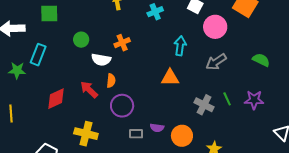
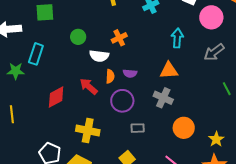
gray cross: (204, 105) -> (163, 98), moved
purple semicircle: (157, 128) -> (130, 73), moved

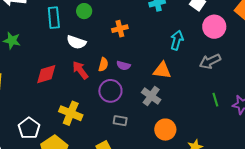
green circle: (78, 37) -> (84, 11), moved
cyan rectangle: (36, 54) -> (54, 18), moved, turned -35
white semicircle: (99, 56) -> (76, 42), moved

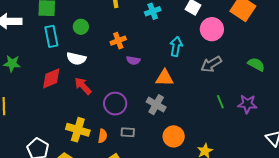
orange semicircle: (103, 65) -> (103, 136), moved
purple semicircle: (123, 66) -> (133, 60), moved
red diamond: (46, 74) -> (51, 78), moved

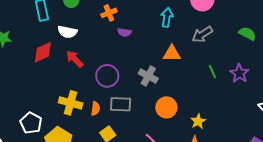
orange triangle: (164, 78) -> (172, 54), moved
purple star: (247, 104) -> (239, 73), turned 30
gray rectangle: (128, 132) -> (121, 104), size x1.5

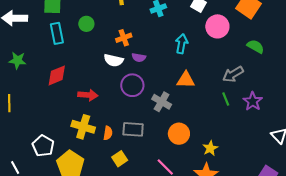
white semicircle: (67, 32) -> (114, 60), moved
gray arrow: (202, 34) -> (233, 74), moved
green semicircle: (247, 34) -> (255, 46), moved
red arrow: (75, 59) -> (88, 95), moved, turned 138
purple circle: (107, 76) -> (132, 85), moved

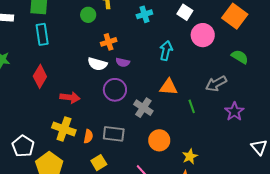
green circle: (86, 24) -> (88, 15), moved
red diamond: (57, 75) -> (40, 76), turned -40
green line: (226, 99) -> (192, 106), moved

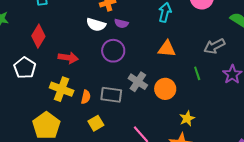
green line: (192, 106) -> (197, 73), moved
gray cross: (143, 108) -> (138, 82), moved
orange circle: (159, 140) -> (165, 89), moved
white pentagon: (23, 146) -> (25, 68), moved

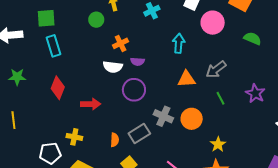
gray arrow: (214, 46) -> (216, 69), moved
white pentagon: (25, 68) -> (50, 153), moved, turned -30
yellow cross: (62, 89) -> (74, 137), moved, size x0.7
gray rectangle: (111, 95) -> (139, 134), turned -30

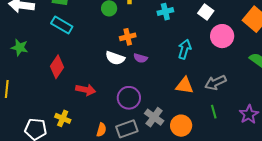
cyan rectangle: (54, 46) -> (62, 25), turned -55
purple circle: (134, 90) -> (129, 98), moved

